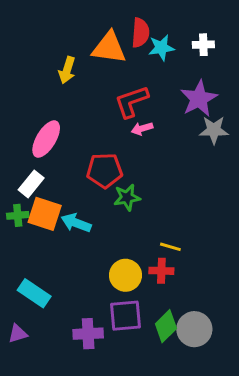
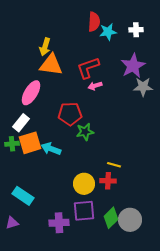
orange triangle: (109, 48) -> (51, 65), moved
orange square: (45, 214) -> (30, 143), turned -35

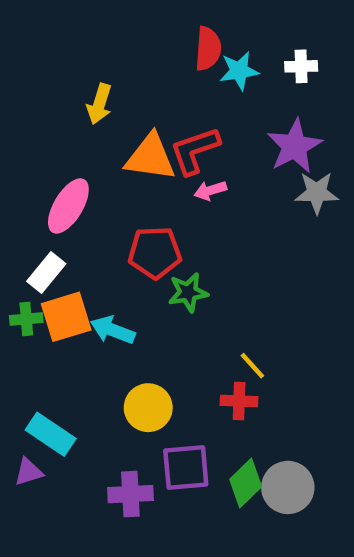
orange triangle: (51, 65) -> (150, 157), moved
yellow line: (114, 165) -> (252, 366), turned 32
yellow circle: (84, 184) -> (148, 408), moved
purple triangle: (12, 223) -> (29, 472), moved

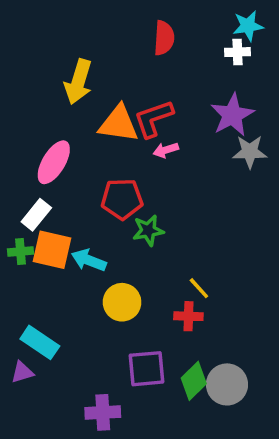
cyan star: (239, 71) -> (248, 26), moved
yellow arrow: (99, 104) -> (78, 82), size x1.4
orange square: (66, 317) -> (52, 250), turned 30
yellow circle: (148, 408) -> (122, 302), moved
purple cross: (130, 494) -> (103, 412), moved

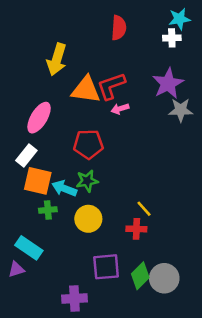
green star: (148, 230) -> (87, 181), moved
green cross: (21, 251) -> (48, 210), moved

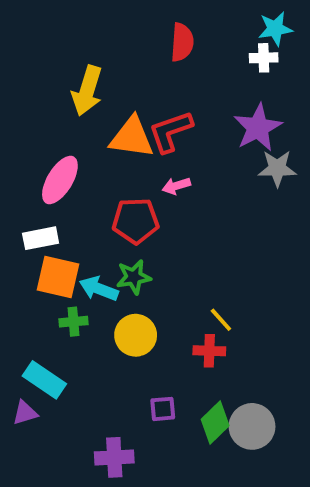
pink arrow: (120, 109) -> (176, 186), moved
white rectangle: (26, 156) -> (41, 238), turned 40
purple square: (106, 267) -> (163, 409), size x0.6

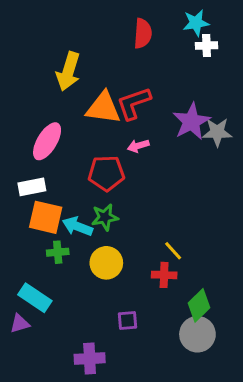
cyan star: (275, 29) -> (196, 23), moved
purple star: (258, 128) -> (191, 122), moved
green diamond: (215, 423) -> (199, 305), moved

